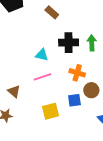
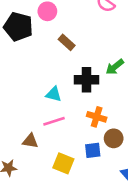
green arrow: (92, 43) -> (115, 67), moved, turned -126
brown triangle: (14, 91) -> (30, 141), moved, turned -32
yellow square: (51, 111) -> (63, 163), turned 36

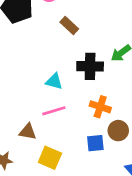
yellow square: (63, 163) -> (50, 158), moved

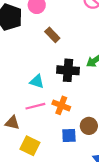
orange cross: (100, 107) -> (61, 105), moved

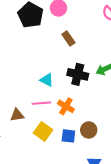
brown triangle: (12, 123) -> (17, 115), turned -32
yellow square: (30, 146) -> (43, 131), moved

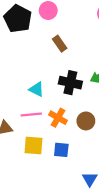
brown circle: (89, 130) -> (86, 121), moved
yellow square: (43, 131) -> (34, 145), turned -30

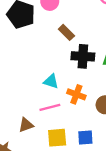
black cross: (70, 83) -> (83, 56), moved
orange cross: (58, 118) -> (76, 94), moved

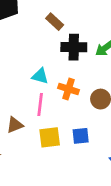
pink line: (50, 107) -> (40, 105), turned -66

